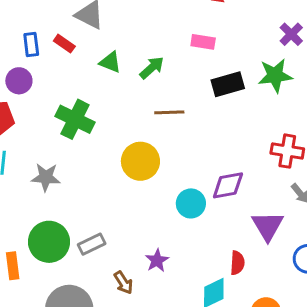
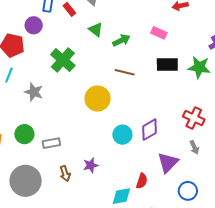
purple diamond: (228, 185) -> (149, 130), turned -35
green circle: (49, 242) -> (24, 134), size x0.7

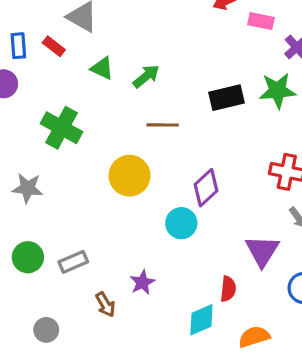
pink rectangle: (159, 33) -> (261, 21), moved
purple diamond: (149, 130) -> (206, 188), moved
gray circle: (26, 181) -> (46, 330), size x0.5

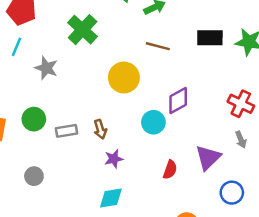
red semicircle: (228, 289) -> (170, 170), moved
brown arrow: (105, 305) -> (100, 129), moved
cyan diamond: (201, 320) -> (111, 198), moved

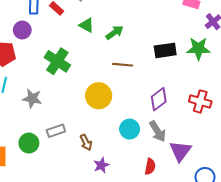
purple diamond: (178, 100) -> (159, 99), moved
gray rectangle: (66, 131) -> (56, 131), moved
gray arrow: (241, 140) -> (158, 131), moved, size x1.5

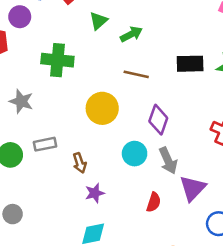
green triangle: (87, 25) -> (99, 21), turned 42
green cross: (57, 61) -> (57, 60), turned -35
purple diamond: (159, 99) -> (158, 120), moved, turned -40

